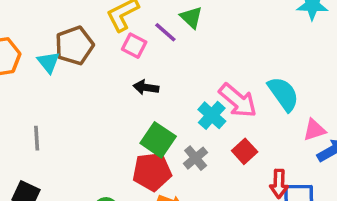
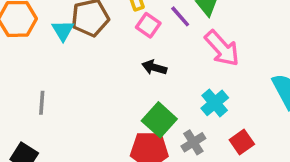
pink arrow: (238, 101) -> (222, 48), moved

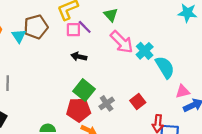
purple line: (180, 16) -> (85, 27), moved
pink square: (148, 25) -> (73, 30), turned -32
cyan cross: (215, 103) -> (145, 51), moved

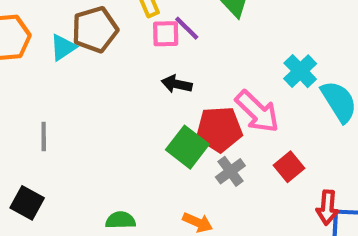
cyan triangle: (19, 36) -> (63, 47), turned 32
pink arrow: (122, 42) -> (257, 112), moved
red pentagon: (79, 110) -> (219, 129), moved

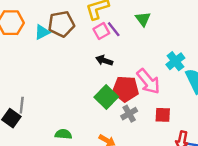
pink square: (166, 34) -> (101, 31), turned -35
gray line: (44, 137) -> (22, 105), moved
red square: (289, 167) -> (163, 115), turned 35

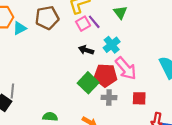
cyan triangle: (42, 32) -> (20, 28), moved
cyan cross: (175, 61) -> (112, 45), moved
gray cross: (129, 114) -> (109, 97), turned 32

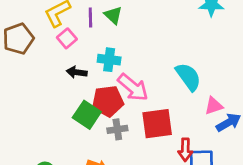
purple line: (94, 22) -> (90, 17), moved, turned 48
cyan cross: (112, 45) -> (109, 60), turned -35
red square: (139, 98) -> (157, 124), size x1.6

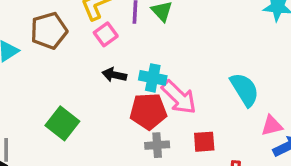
cyan cross: (109, 60) -> (153, 78), moved
green square: (87, 115) -> (62, 123), moved
red square: (157, 124) -> (204, 142), size x0.6

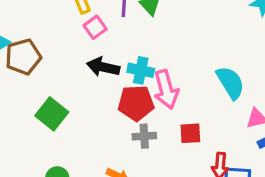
brown pentagon: (49, 31) -> (23, 57), moved
black arrow: (114, 75) -> (103, 67), size x1.4
pink arrow: (179, 97) -> (166, 90), turned 30

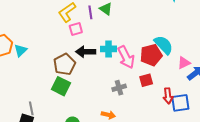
pink square: (95, 27) -> (76, 29), turned 32
brown pentagon: (23, 57) -> (64, 64), moved
red pentagon: (136, 103) -> (151, 55), moved

